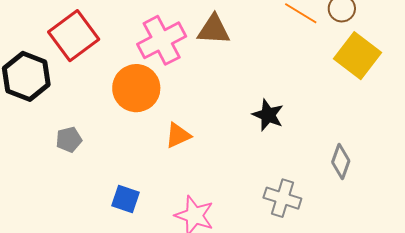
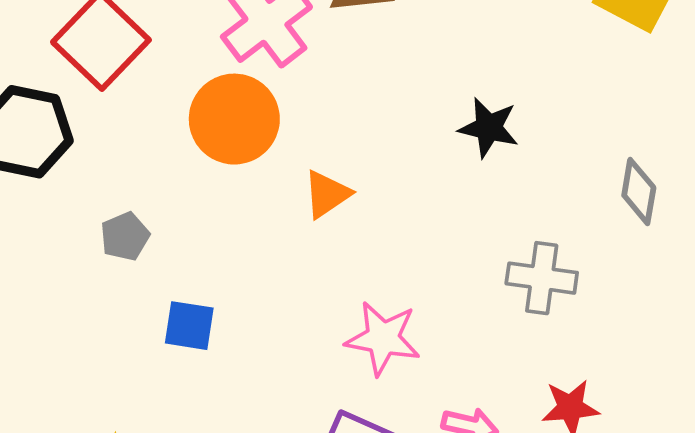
blue square: (125, 199) -> (189, 326), moved

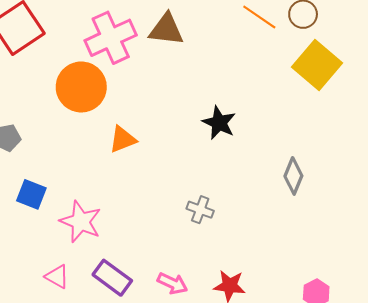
gray cross: (542, 278) -> (200, 210), moved, size x0.7
pink star: (383, 338) -> (81, 222), moved

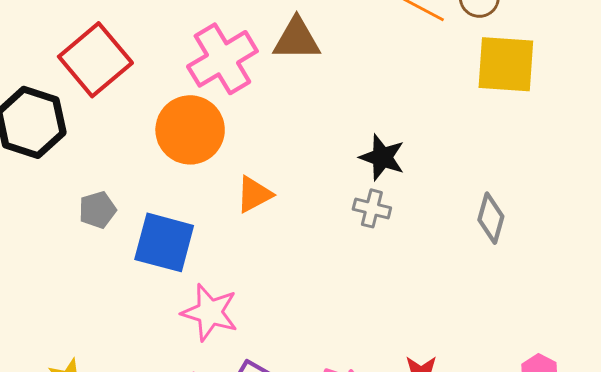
yellow square: (317, 65) -> (506, 64), turned -30
blue square: (31, 194) -> (164, 242), moved, size x1.5
gray cross: (200, 210) -> (372, 208), moved

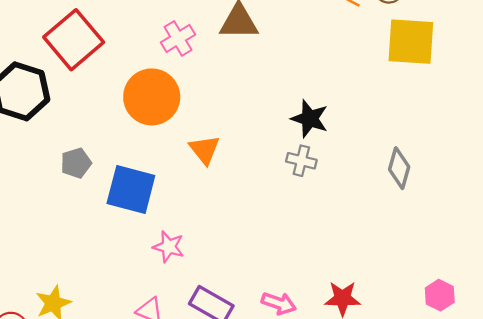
pink cross: (222, 59) -> (178, 38), size x0.6
orange triangle: (254, 194) -> (205, 150), turned -40
pink star: (210, 312) -> (169, 247), size x0.7

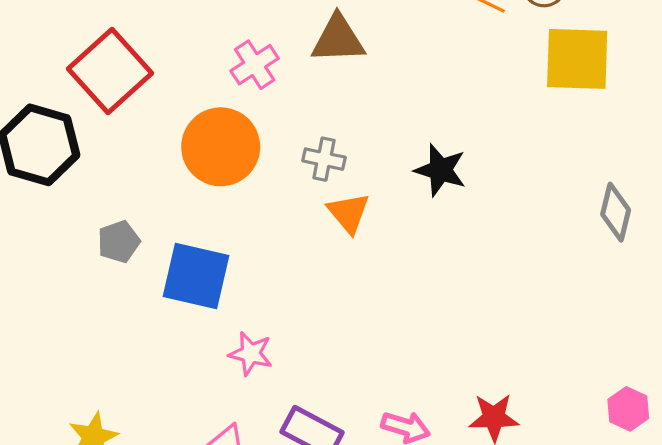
orange triangle: (205, 150) -> (349, 213), moved
gray cross: (301, 161) -> (324, 159), moved
gray diamond: (399, 168) -> (616, 212), moved

